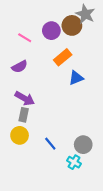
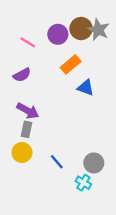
gray star: (85, 14) -> (98, 30), moved
blue triangle: (76, 78) -> (86, 88), turned 42

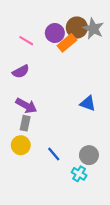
orange rectangle: (71, 64) -> (67, 43), moved
blue triangle: (86, 88) -> (88, 103), moved

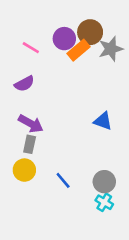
gray star: (93, 29) -> (111, 49), moved, turned 30
cyan cross: (79, 174) -> (104, 202), moved

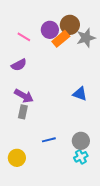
yellow circle: (24, 170) -> (17, 158), moved
blue line: (63, 180) -> (49, 140), turned -64
cyan cross: (104, 202) -> (81, 157), turned 32

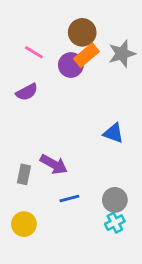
brown circle: (70, 25) -> (82, 32), moved
purple circle: (50, 30) -> (71, 65), moved
purple arrow: (24, 96) -> (54, 164), moved
gray rectangle: (23, 112) -> (24, 174), moved

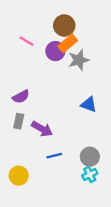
gray star: (122, 54) -> (79, 60), moved
purple semicircle: (27, 92) -> (21, 97), moved
gray rectangle: (24, 174) -> (19, 121), moved

